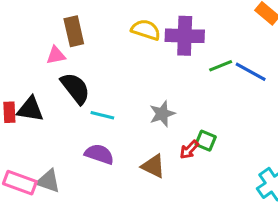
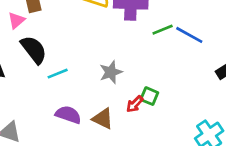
pink triangle: (56, 55) -> (16, 20), turned -30
cyan line: (102, 115) -> (58, 74), turned -36
purple semicircle: (99, 154) -> (68, 115), moved

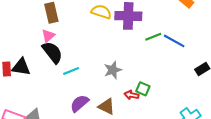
pink triangle: (16, 20) -> (48, 36), moved
red arrow: (135, 104) -> (131, 95), turned 56
purple semicircle: (68, 115) -> (79, 103), turned -60

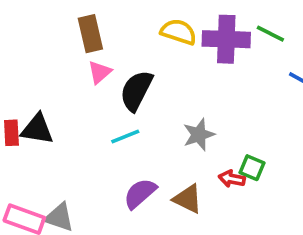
pink triangle: (48, 36) -> (100, 72), moved
green line: (153, 37) -> (270, 34), moved, turned 49
black semicircle: (52, 52) -> (136, 91), moved, turned -115

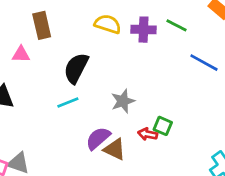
purple cross: (226, 39) -> (144, 30), size x0.7
pink triangle: (100, 72) -> (21, 54), moved, turned 42
purple semicircle: (140, 193) -> (98, 138), moved

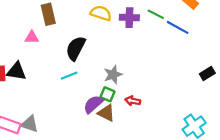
blue line: (204, 63) -> (178, 27), moved
green square: (163, 126) -> (107, 94), moved

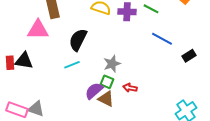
blue line: (178, 27) -> (162, 39), moved
pink triangle: (32, 37) -> (38, 30), size x1.6
black rectangle: (207, 73) -> (189, 56), moved

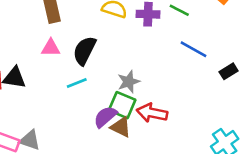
pink triangle: (38, 30) -> (51, 48), moved, size x0.7
green square: (107, 82) -> (122, 105), size x1.5
red arrow: (130, 88) -> (152, 113), size x1.6

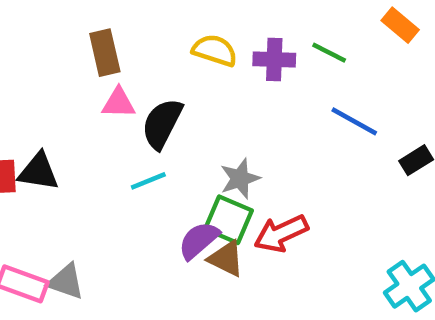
pink triangle: (51, 48) -> (119, 103), moved
red arrow: (152, 113) -> (281, 233), turned -36

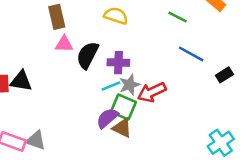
purple cross: (274, 60) -> (118, 63), moved
cyan line: (148, 181) -> (111, 86), moved
red arrow: (281, 233) -> (152, 92), moved

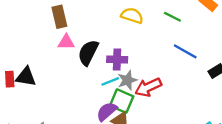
yellow semicircle: (116, 16) -> (132, 16), moved

